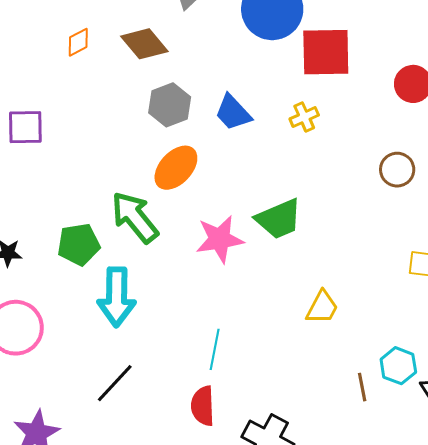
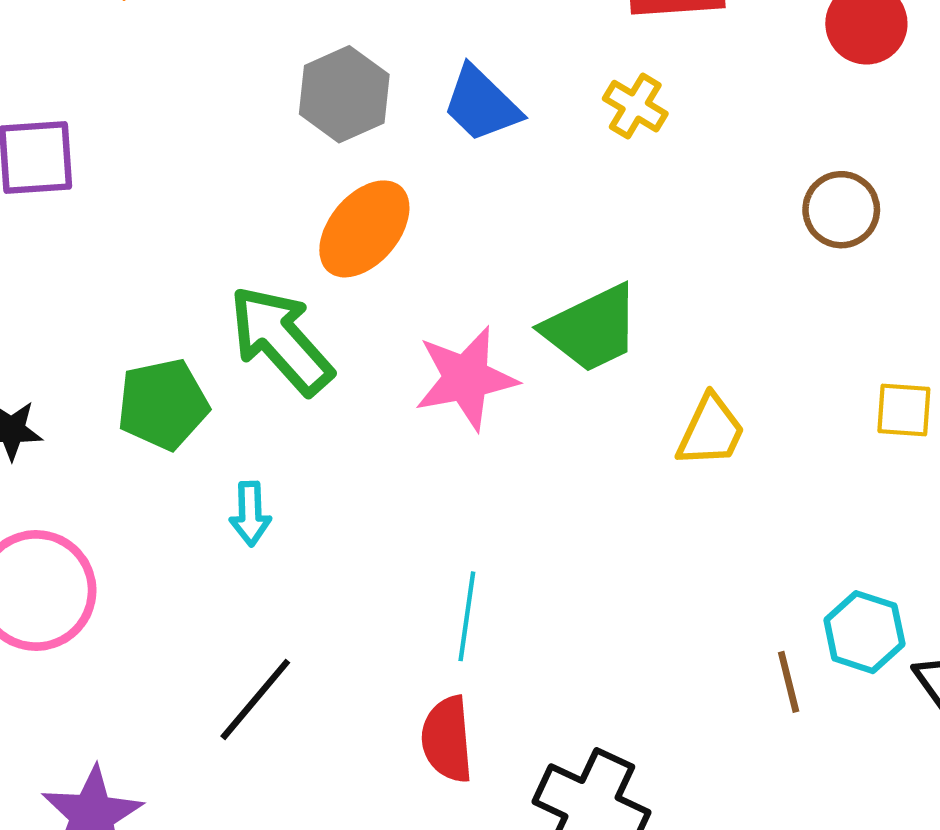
yellow cross: (304, 117) -> (635, 106), turned -32
cyan arrow: (117, 297) -> (250, 514), size x0.5
yellow trapezoid: (322, 307) -> (711, 431), moved

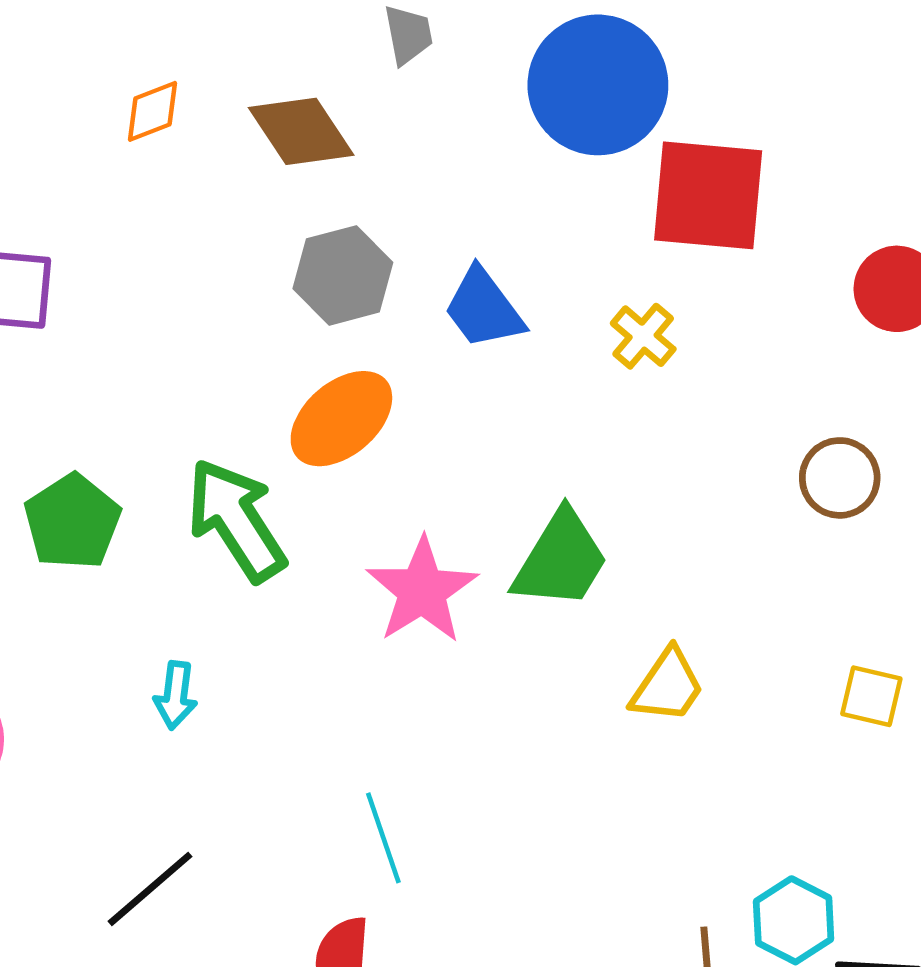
green trapezoid: (592, 329) -> (561, 560), turned -42
pink star: (466, 378) -> (422, 591), turned -30
green pentagon: (163, 404) -> (72, 522), moved, turned -30
cyan line: (467, 616) -> (383, 838), turned -36

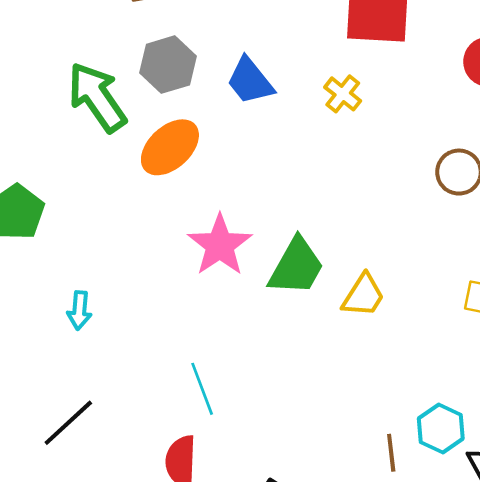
green arrow: (236, 520) -> (97, 97), moved
green trapezoid: (561, 560) -> (296, 267), moved

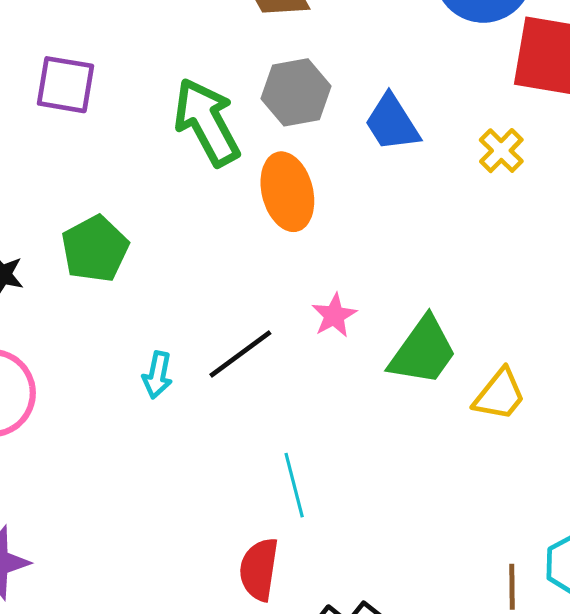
orange ellipse: (170, 147) -> (287, 192), turned -68
pink star: (220, 245) -> (334, 315), size x0.6
black line: (68, 423) -> (240, 354), moved

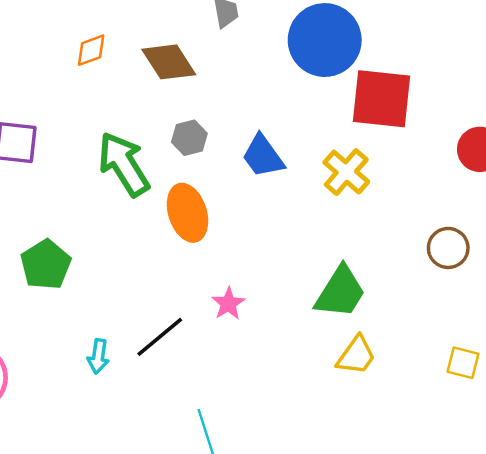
gray hexagon: (296, 92) -> (189, 138), size x0.7
yellow cross: (501, 151) -> (346, 172), size x1.4
green trapezoid: (423, 351) -> (340, 292), moved

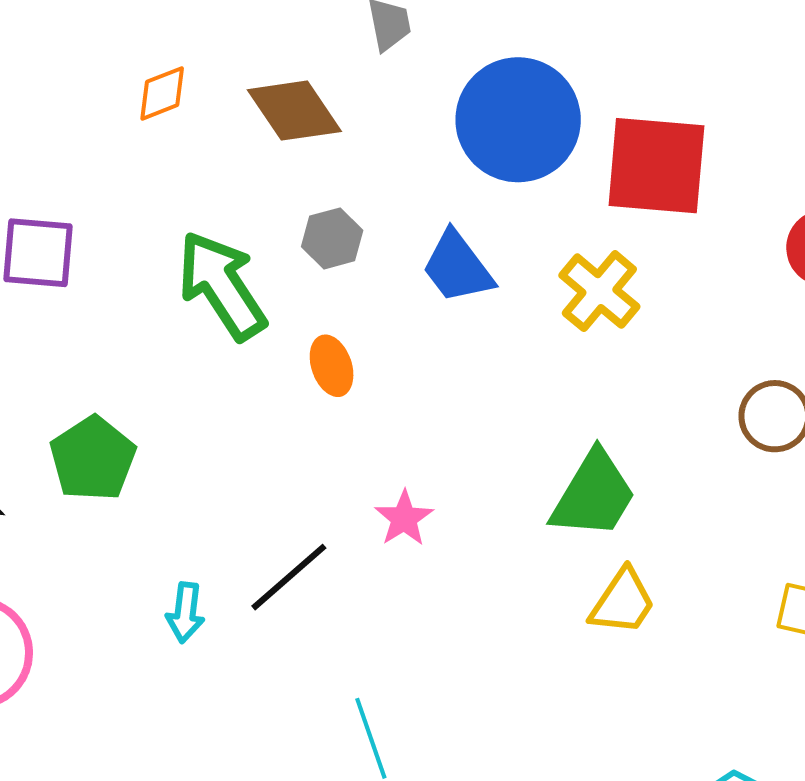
blue circle: (325, 40) -> (518, 120), moved
orange ellipse: (188, 213) -> (332, 366), size x0.6

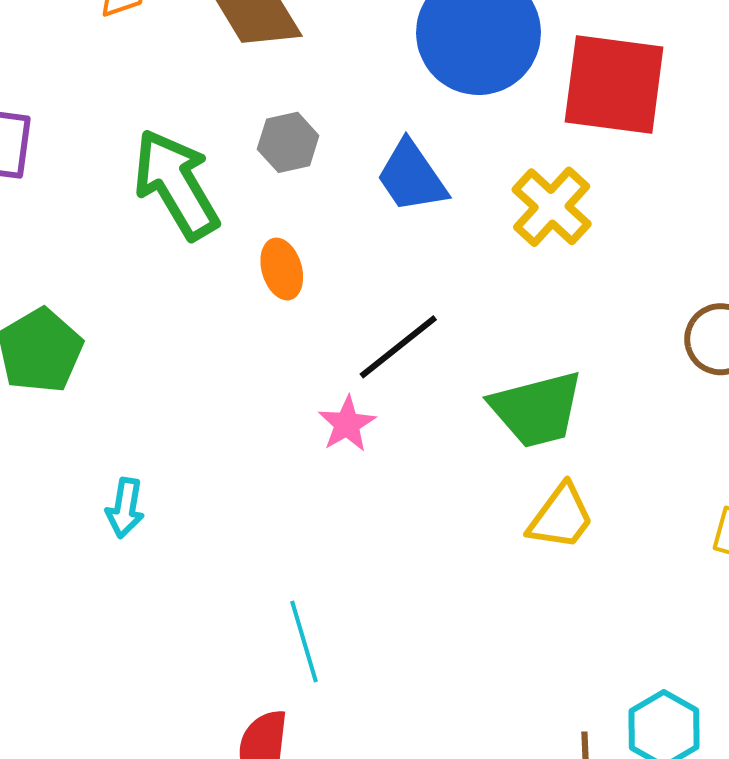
green trapezoid: (594, 495) -> (537, 409), turned 42
black line: (289, 577) -> (398, 347), moved

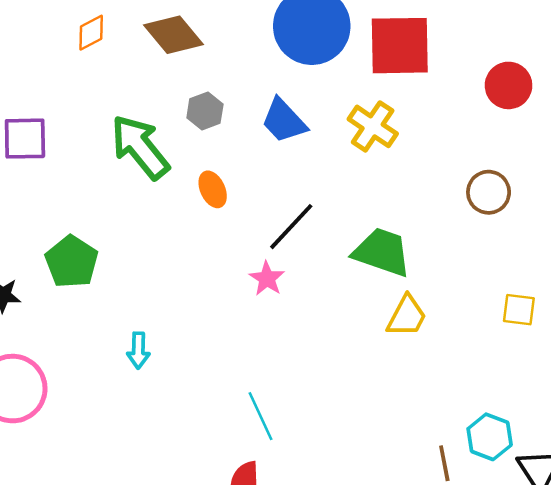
green trapezoid: (537, 409) -> (382, 252), turned -138

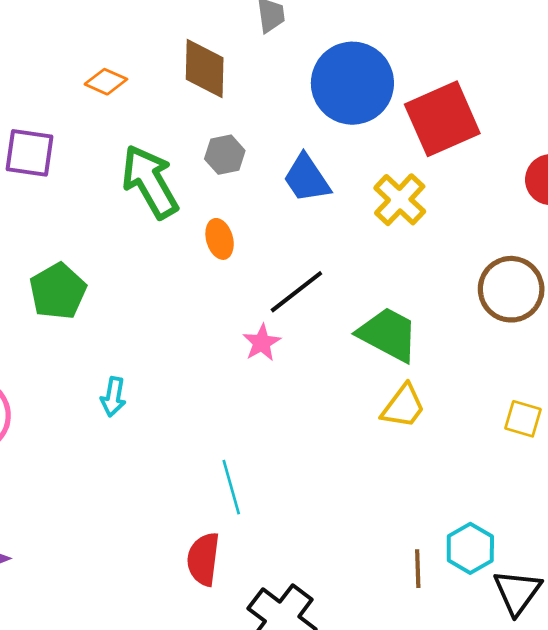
orange diamond: (91, 33) -> (106, 82), moved, turned 42
brown diamond: (174, 35) -> (205, 69), turned 32
red square: (400, 46) -> (442, 119), turned -32
brown circle: (489, 192) -> (511, 289), size x1.4

